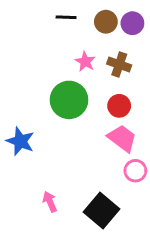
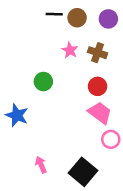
brown circle: (106, 22) -> (77, 18), moved
green circle: (69, 100) -> (43, 82), moved, size x0.6

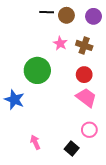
green circle: (43, 82) -> (37, 70), size x1.6
pink circle: (111, 139) -> (89, 130), moved
black square: (83, 172) -> (72, 148), size x0.6

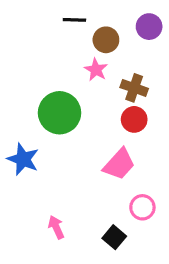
brown circle: (66, 15) -> (106, 40), moved
brown cross: (84, 45) -> (134, 88), moved
pink trapezoid: (86, 97) -> (119, 164), moved, turned 95

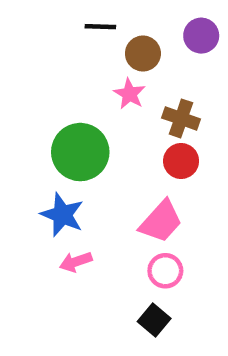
blue star: (23, 159) -> (62, 215), moved
pink circle: (142, 207) -> (165, 271), moved
pink arrow: (56, 227) -> (76, 262), moved, turned -85

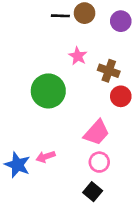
brown circle: (143, 54) -> (85, 13), moved
red circle: (181, 161) -> (121, 96), moved
blue star: (62, 215) -> (17, 165), moved

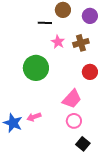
black line: (60, 16) -> (45, 23), moved
brown cross: (109, 71) -> (81, 43), moved, turned -35
black square: (93, 192) -> (83, 144), moved

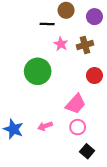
pink arrow: (34, 117) -> (45, 126), moved

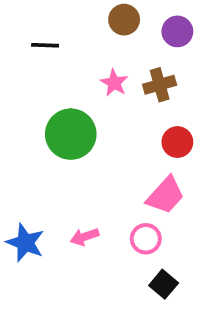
black line: (47, 24) -> (45, 45), moved
pink trapezoid: (76, 104) -> (166, 195), moved

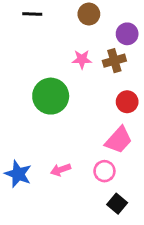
purple circle: (177, 31) -> (127, 34), moved
black line: (45, 45) -> (32, 14), moved
pink star: (114, 83) -> (82, 59), turned -30

